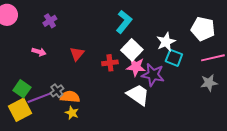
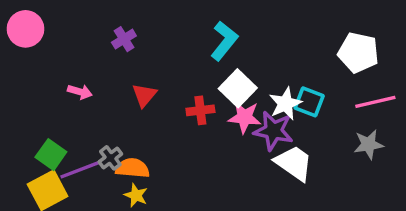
purple cross: (50, 21) -> (124, 39), moved
white star: (166, 42) -> (285, 104), moved
white trapezoid: (138, 95) -> (294, 163), moved

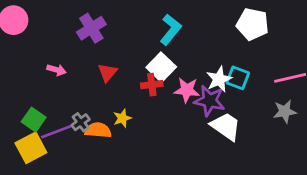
purple cross: (124, 39) -> (91, 28), size x1.5
white pentagon: (358, 53) -> (253, 24), moved
white square: (238, 88) -> (161, 67), moved
yellow star: (136, 195) -> (122, 118), moved, turned 30

